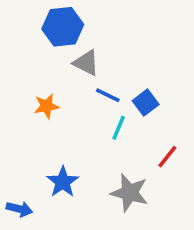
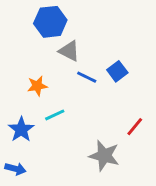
blue square: (146, 103) -> (117, 71), moved
cyan line: (119, 128) -> (55, 115), moved, turned 42
blue star: (63, 182) -> (21, 129), moved

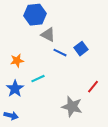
orange star: (37, 86) -> (17, 61), moved

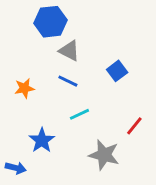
blue line: (60, 53) -> (68, 81), moved
cyan line: (38, 79) -> (79, 114), moved
blue star: (15, 89) -> (42, 140), moved

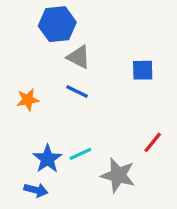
blue square: (117, 71) -> (143, 70), moved, turned 36
cyan line: (79, 114) -> (80, 154), moved
blue arrow: (16, 168) -> (36, 190), moved

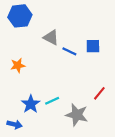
blue hexagon: (57, 24) -> (20, 16), moved
blue line: (77, 91) -> (69, 51), moved
blue arrow: (36, 190) -> (15, 124), moved

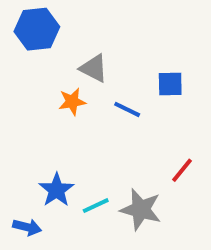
blue line: (69, 51) -> (127, 109), moved
orange star: (18, 65) -> (72, 102), moved
cyan line: (52, 101) -> (96, 206), moved

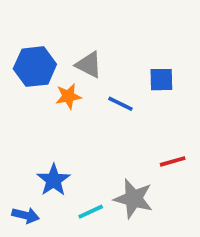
blue hexagon: (37, 29) -> (35, 67), moved
red line: (182, 170) -> (173, 161), turned 35
cyan line: (96, 206) -> (91, 212), moved

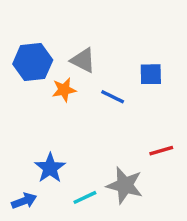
blue arrow: (26, 215) -> (24, 201), turned -35

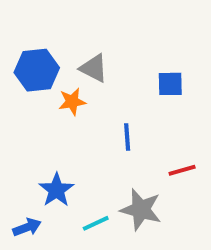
blue line: (113, 97) -> (127, 137), moved, turned 60

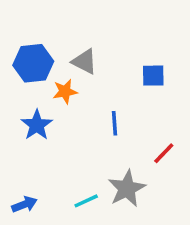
red line: (182, 170) -> (164, 153), turned -30
blue star: (56, 190) -> (37, 125), moved
gray star: (141, 210) -> (127, 189), turned 30

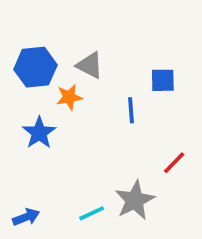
blue line: (114, 123) -> (131, 110), moved

